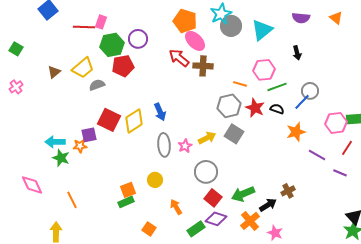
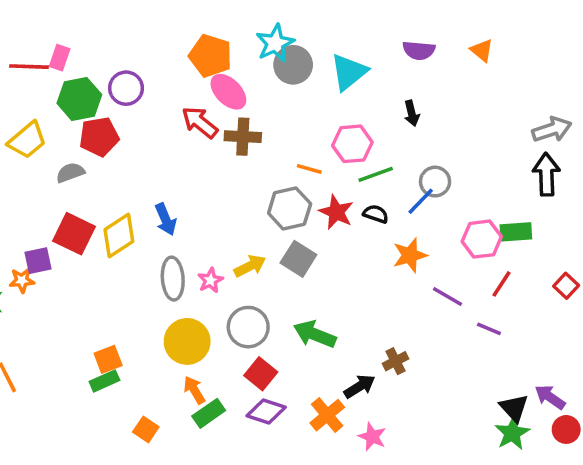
gray semicircle: (97, 85) -> (70, 173), moved
yellow circle: (155, 180) -> (187, 341), moved, size x1.6
green arrow: (243, 194) -> (315, 334), moved, turned 45
green rectangle: (196, 229) -> (209, 413), moved

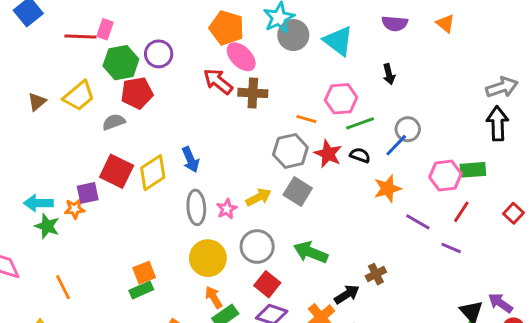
cyan triangle: (349, 72) -> (338, 41), turned -44

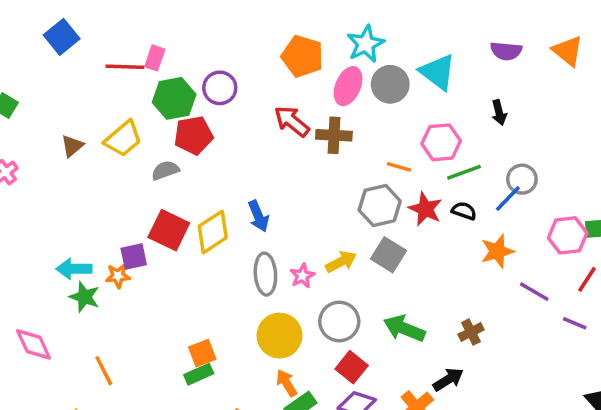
orange triangle: (445, 23) -> (568, 51), size x1.4
gray circle: (293, 35) -> (390, 84), moved
pink ellipse: (241, 57) -> (348, 86), moved, turned 68
brown cross: (376, 274) -> (471, 332), moved

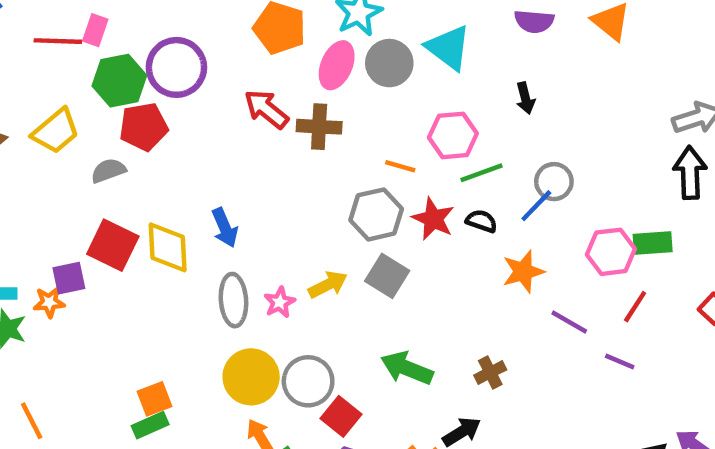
purple circle: (220, 88) -> (176, 67), size x1.4
yellow diamond: (213, 232) -> (168, 247), turned -60
gray circle: (339, 321) -> (308, 381), moved

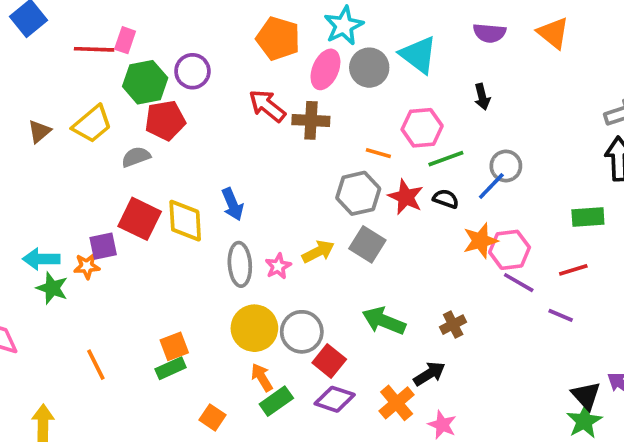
purple circle: (176, 67) -> (192, 71), size x0.7
pink hexagon: (611, 252) -> (510, 250), moved
red line: (635, 307) -> (573, 270), turned 40
orange line: (32, 421) -> (96, 365), moved

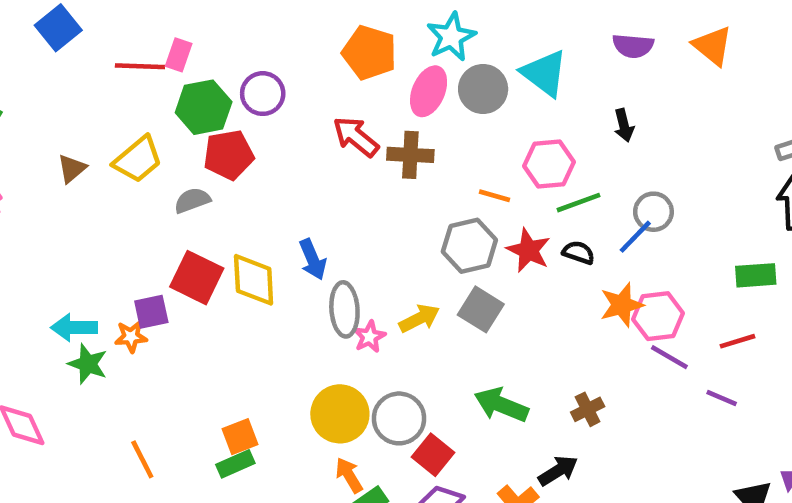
gray ellipse: (240, 264) -> (344, 309), moved

